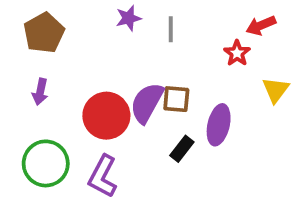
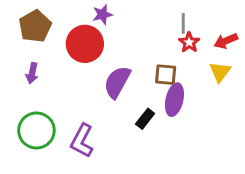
red arrow: (261, 26) -> (226, 41), moved
gray line: (171, 29) -> (183, 23), moved
brown square: (176, 99) -> (166, 75), moved
red circle: (106, 116) -> (85, 44), moved

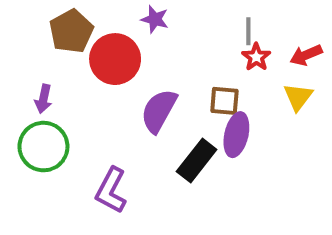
purple star: (103, 14) -> (155, 19), moved, turned 30
brown pentagon: (35, 26) -> (71, 31), moved
black rectangle: (145, 119) -> (197, 160), size x1.5
green circle: (36, 130) -> (43, 147), moved

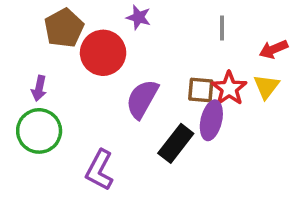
red star: (256, 57) -> (229, 88), moved, size x1.4

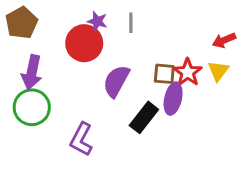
purple star: (139, 17) -> (97, 21), moved
brown pentagon: (64, 28) -> (22, 23), moved
gray line: (222, 28) -> (131, 23), moved
purple arrow: (39, 88) -> (32, 72), size x1.6

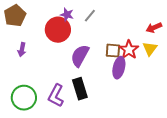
gray line: (131, 23) -> (90, 16), turned 40
purple arrow: (32, 72) -> (22, 50), size x0.6
green circle: (32, 107) -> (24, 98), moved
black rectangle: (144, 117) -> (80, 89), moved, turned -55

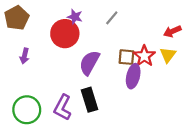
gray line: (90, 16) -> (112, 18), moved

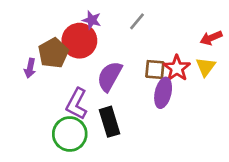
brown pentagon: (17, 18) -> (53, 53), moved
purple L-shape: (63, 107) -> (77, 104), moved
green circle: (27, 110) -> (70, 134), moved

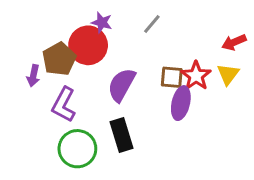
purple L-shape: (77, 104) -> (64, 105), moved

